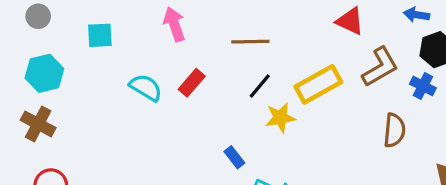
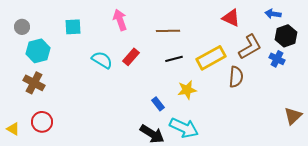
gray circle: (38, 16) -> (22, 27), moved
black line: (260, 86) -> (174, 59), turned 36
yellow star: (280, 118) -> (187, 90), moved
brown semicircle: (394, 130) -> (236, 77), moved

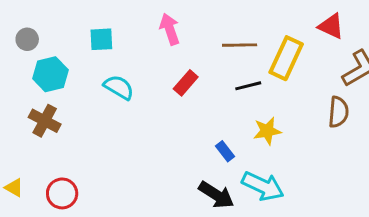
yellow rectangle: (211, 58) -> (286, 58), moved, turned -36
cyan semicircle: (102, 60) -> (119, 87), moved
red circle: (42, 122) -> (62, 193), moved

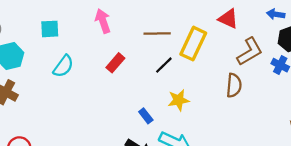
black line: (248, 86) -> (164, 65), turned -30
cyan semicircle: (119, 87) -> (63, 66), turned 95

